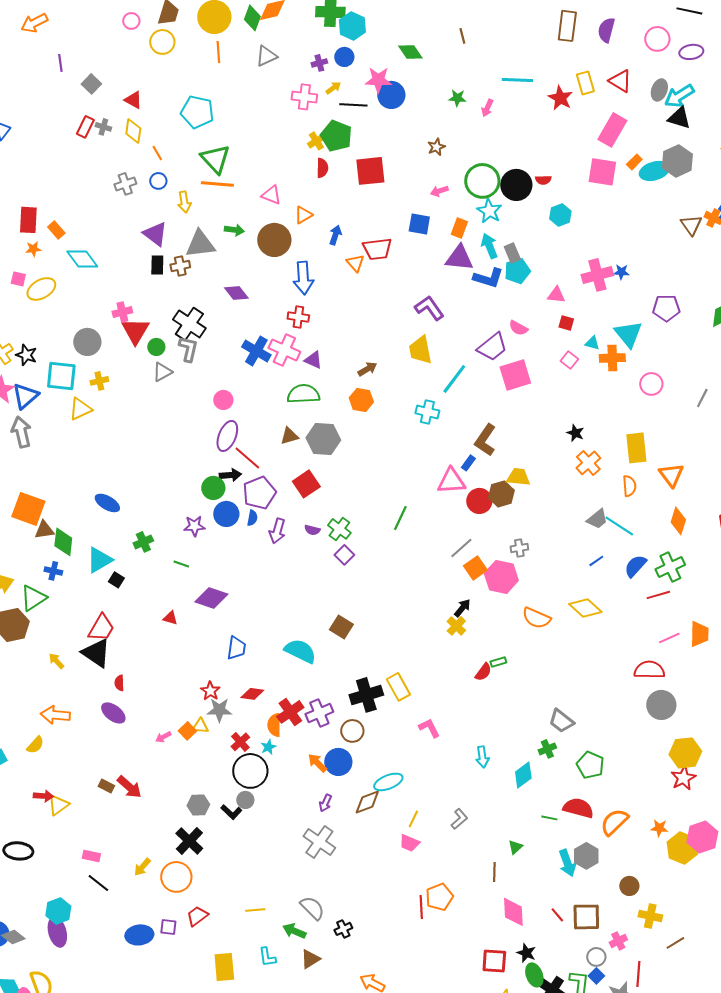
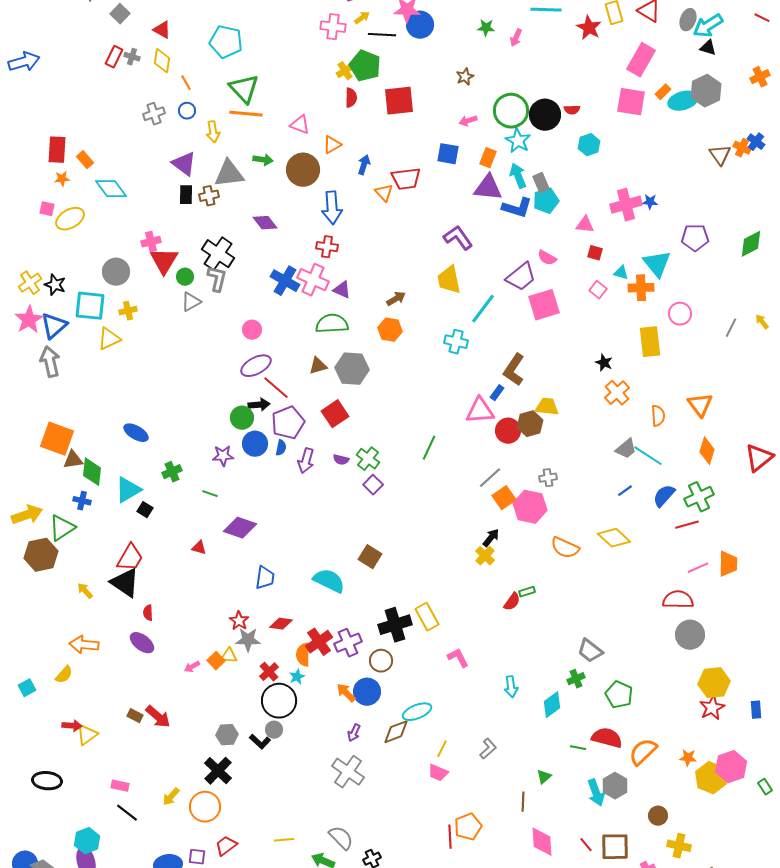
black triangle: (679, 118) -> (708, 48), size x0.7
purple ellipse: (227, 436) -> (256, 366), turned 40
yellow rectangle: (636, 448) -> (650, 342), moved

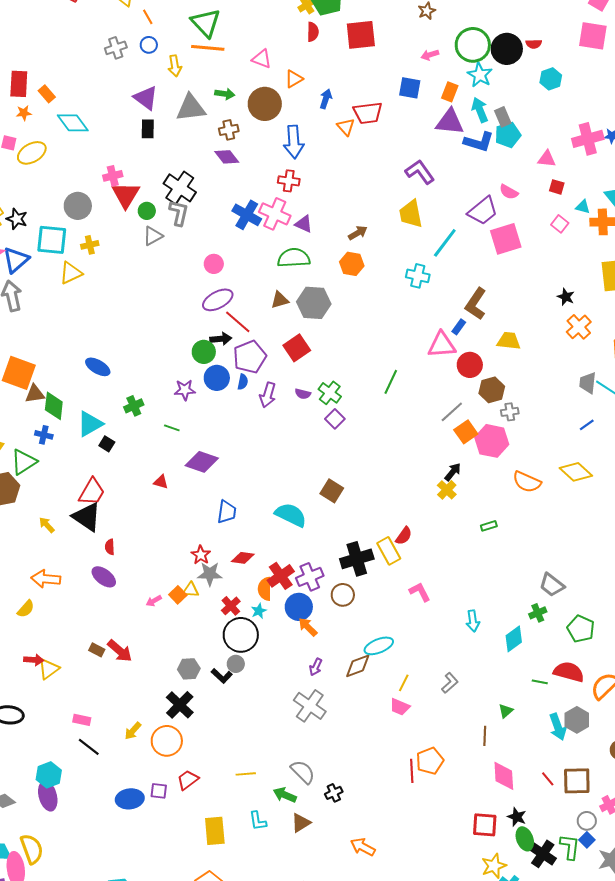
brown cross: (209, 196) -> (229, 130), moved
brown hexagon: (530, 424) -> (492, 390), moved
gray trapezoid: (626, 449) -> (588, 383), turned 135
red semicircle: (512, 602) -> (404, 536), moved
blue circle: (367, 692) -> (299, 607), moved

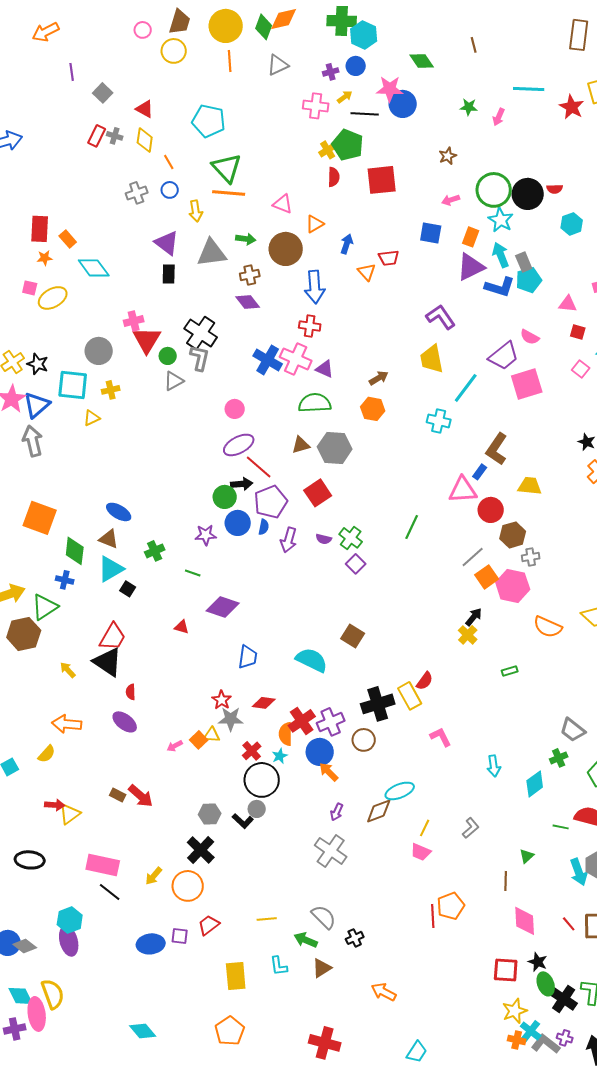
red trapezoid: (368, 113) -> (389, 258), size x0.7
purple triangle: (450, 122) -> (471, 267), turned -32
yellow triangle: (71, 273) -> (92, 418), size x0.7
brown triangle: (35, 394) -> (109, 539), moved, turned 30
pink rectangle: (82, 720) -> (103, 865), size x1.8

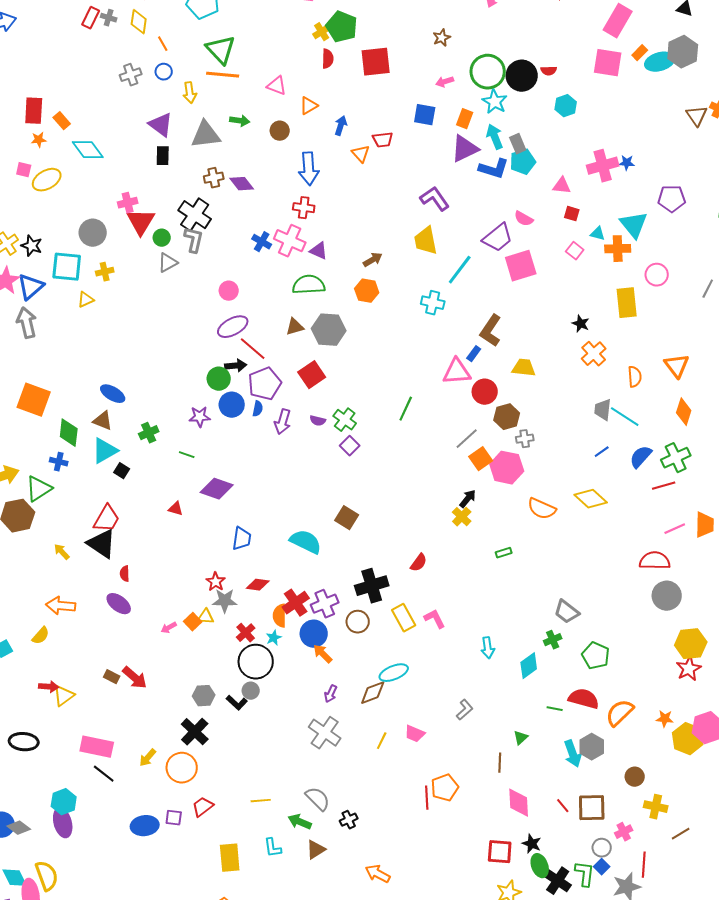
brown circle: (286, 249) -> (280, 131), size x0.6
brown cross: (250, 275) -> (214, 178), moved
blue cross: (268, 360) -> (262, 242), size x0.7
yellow rectangle: (410, 696) -> (404, 618), moved
yellow line: (425, 828) -> (382, 741), moved

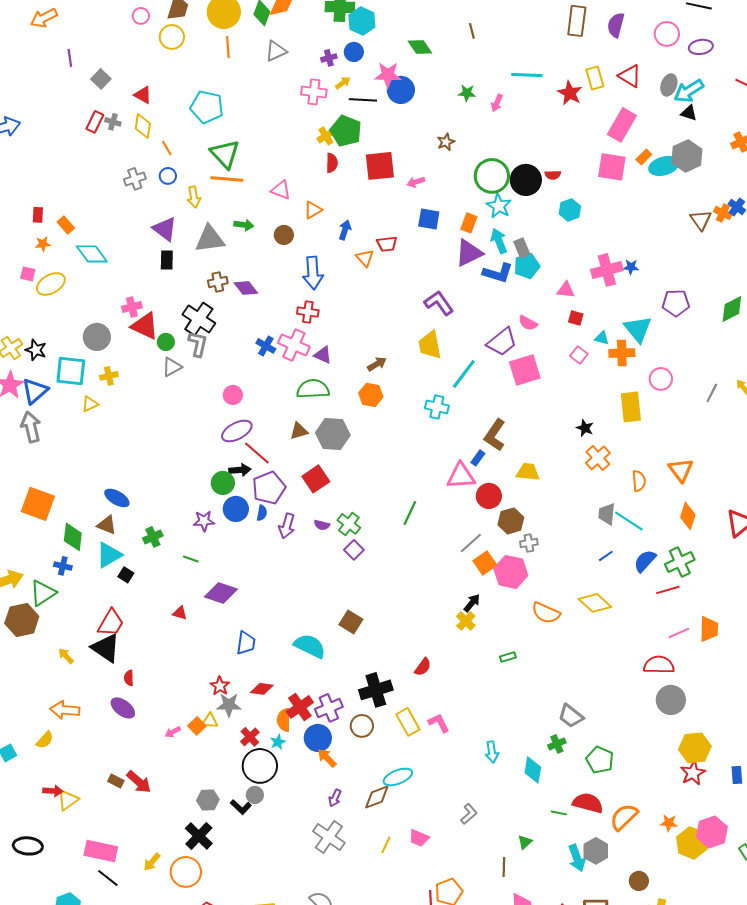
pink arrow: (445, 82) -> (416, 182), moved
red rectangle: (34, 111) -> (38, 215), size x0.6
red triangle: (141, 222) -> (145, 326), turned -36
cyan diamond: (529, 666) -> (533, 770), turned -44

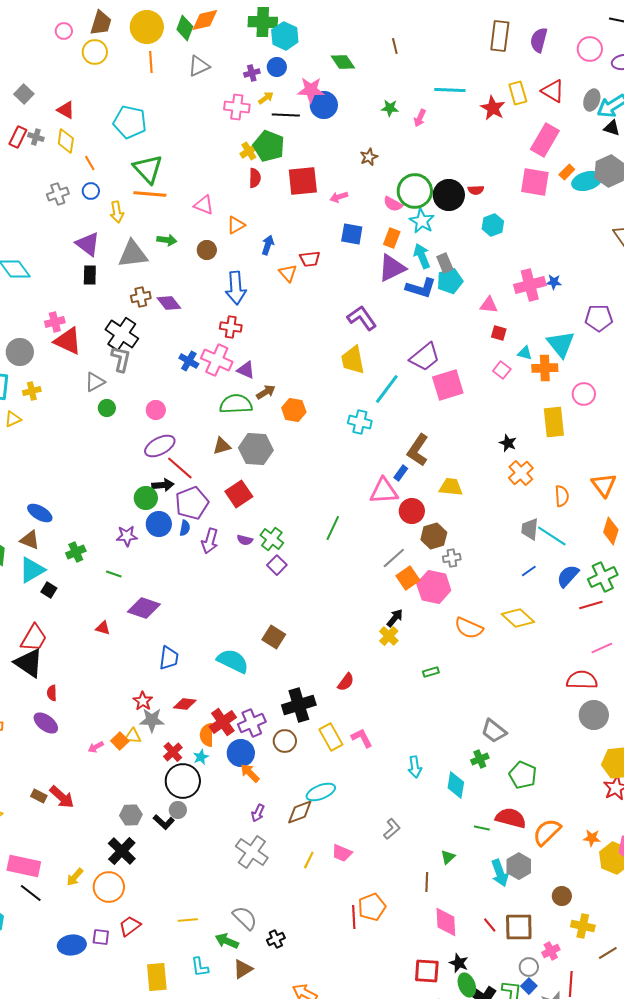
pink semicircle: (528, 323) -> (393, 204), moved
green circle: (166, 342) -> (107, 408), moved
brown arrow: (377, 364) -> (266, 392), moved

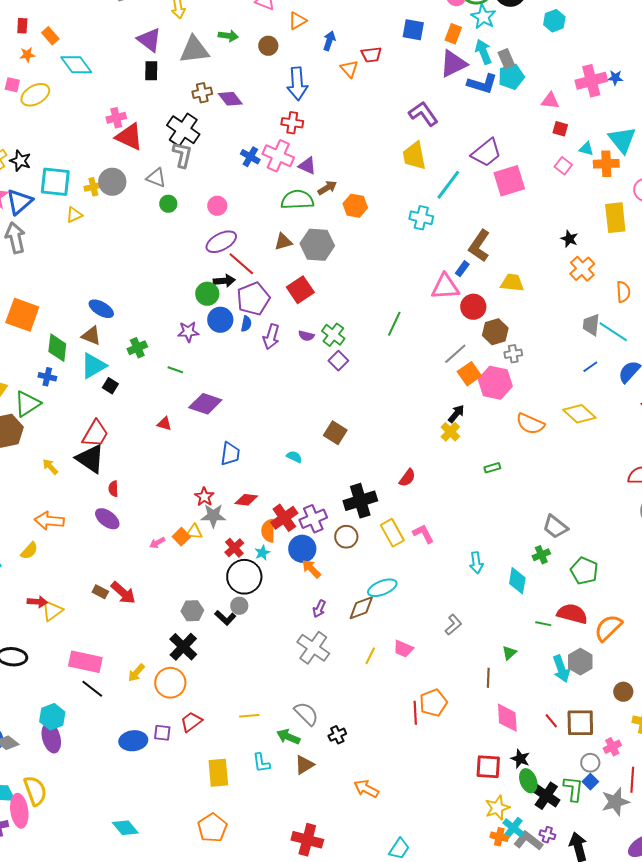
gray circle: (20, 352) -> (112, 182), moved
gray triangle: (95, 382) -> (156, 178), turned 50
cyan semicircle: (233, 661) -> (294, 457), size x0.5

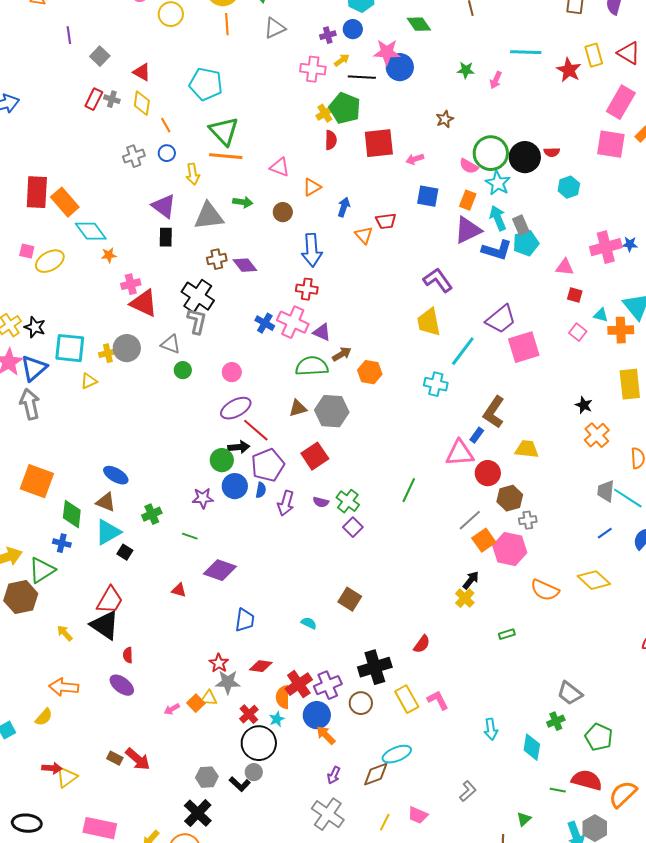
red rectangle: (22, 26) -> (37, 192), size x2.0
orange rectangle: (50, 36) -> (65, 202), size x1.6
orange star: (27, 55) -> (109, 255), moved

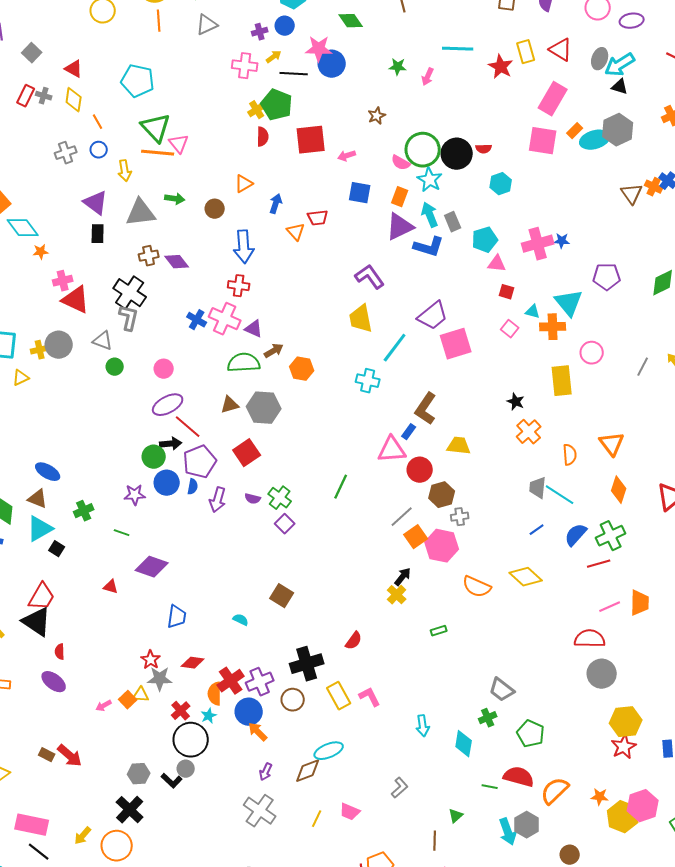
pink triangle: (280, 167) -> (179, 144), moved, turned 30
cyan pentagon: (526, 243) -> (485, 240), moved

